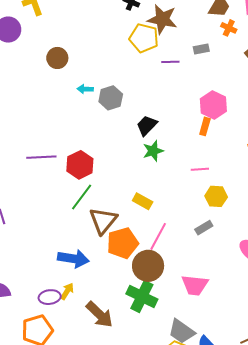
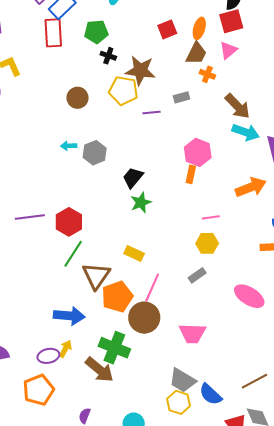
brown circle: (57, 58) -> (77, 98), moved
pink line: (200, 169) -> (211, 217), moved
green cross: (142, 296) -> (114, 348), moved

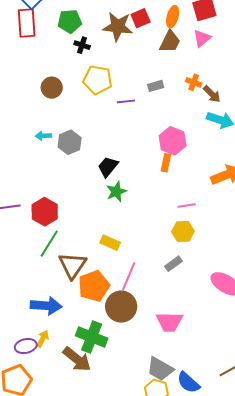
brown star: (140, 71) -> (118, 27), moved
orange cross: (207, 74) -> (194, 82), moved
brown arrow: (238, 106) -> (212, 94), size x0.7

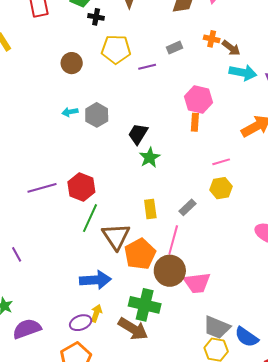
yellow rectangle: (110, 243) -> (150, 209), turned 66
gray rectangle: (173, 264) -> (188, 207), moved
pink trapezoid: (169, 322) -> (197, 283), moved

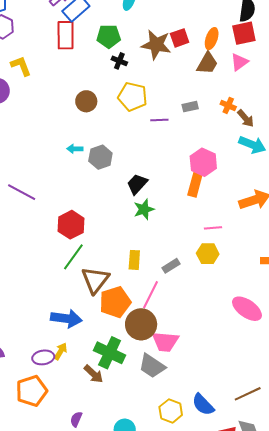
orange rectangle: (195, 122) -> (195, 184), size x1.4
purple line: (42, 188) -> (22, 192), moved, turned 32
gray trapezoid: (217, 327) -> (152, 366), moved
brown arrow: (133, 329) -> (93, 374), size x0.7

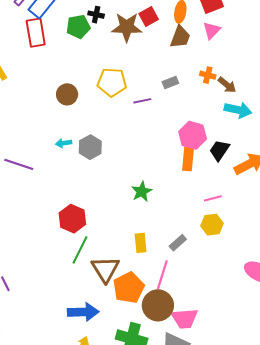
black cross: (119, 61) -> (96, 15), moved
black trapezoid: (137, 184) -> (219, 150), moved
purple line: (22, 192) -> (19, 164), moved

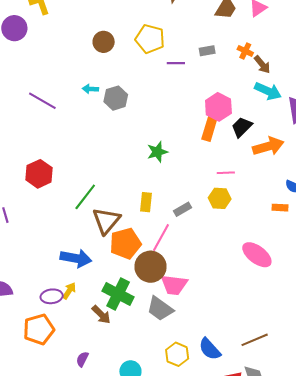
red hexagon: (72, 219) -> (39, 174), moved

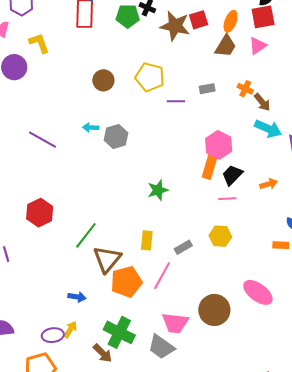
black trapezoid: (242, 127) -> (232, 175), moved
orange arrow: (268, 146) -> (269, 184), size x0.6
pink line: (226, 173) -> (227, 199), moved
blue arrow: (76, 258) -> (77, 297), size x0.6
brown circle: (150, 267) -> (214, 310), moved

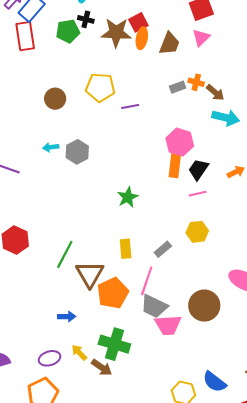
orange ellipse: (231, 21) -> (142, 38), moved
gray rectangle: (207, 89) -> (178, 87), moved
yellow arrow: (70, 329) -> (79, 352), moved, turned -66
gray trapezoid: (161, 347) -> (154, 306), moved

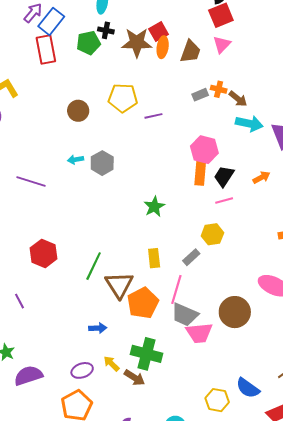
yellow hexagon: (197, 232) -> (212, 234), moved

